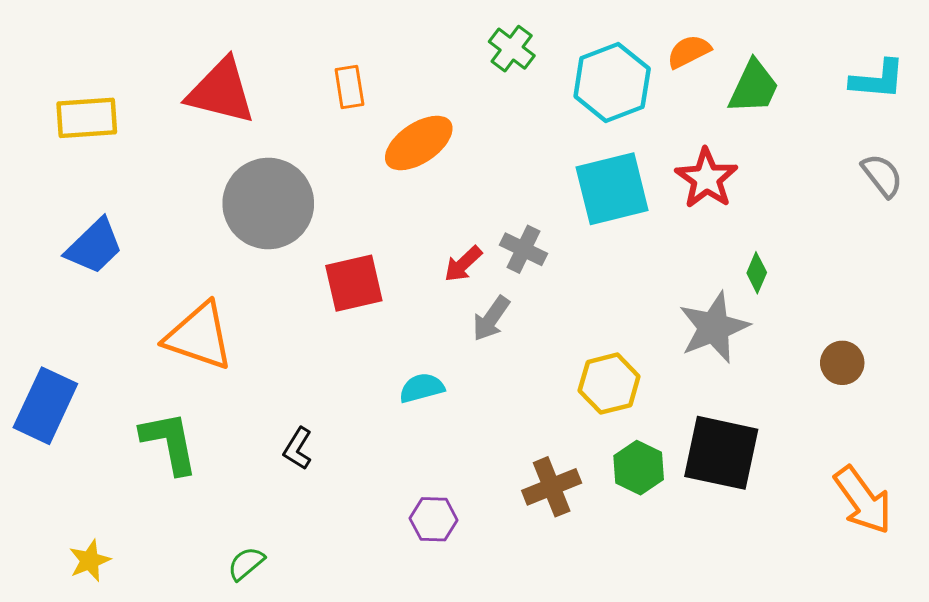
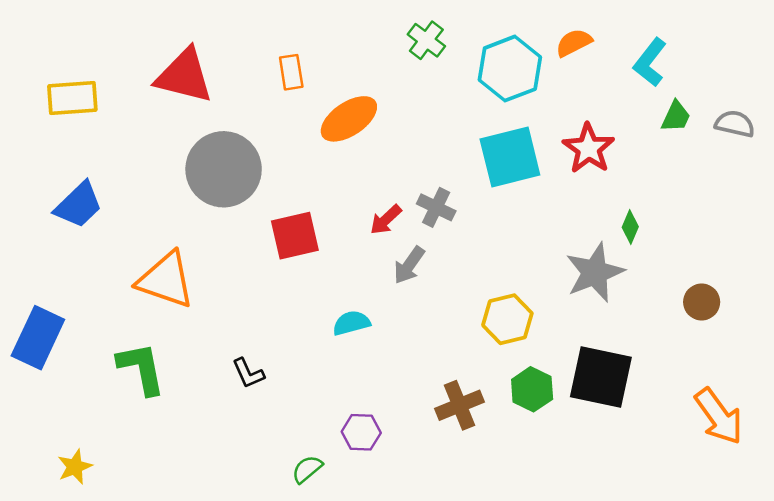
cyan L-shape: (878, 80) -> (650, 62), moved, turned 123
green trapezoid: (754, 87) -> (676, 116), moved, size x0.7
gray semicircle: (882, 175) -> (735, 124), moved, turned -39
black L-shape: (298, 448) -> (248, 373), turned -56
green semicircle: (246, 564) -> (307, 469), moved

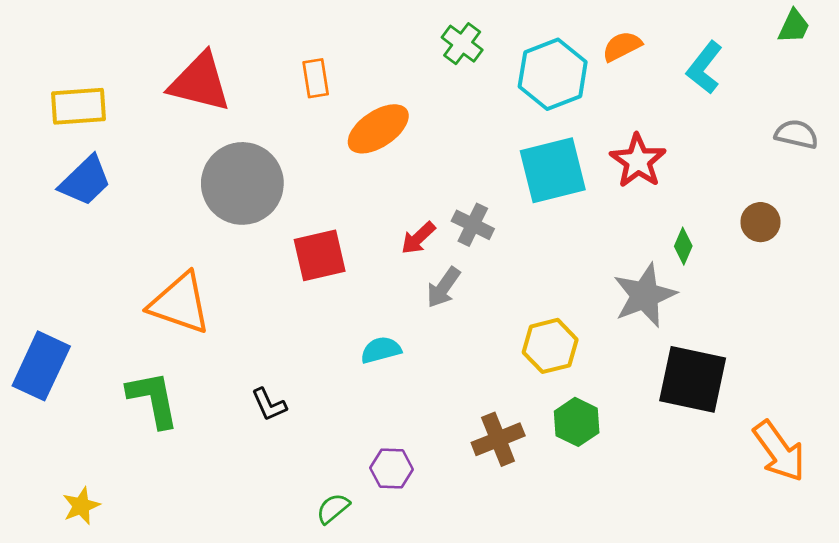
green trapezoid: (676, 116) -> (794, 26), moved
blue trapezoid: (79, 205) -> (85, 181), moved
brown circle: (702, 302) -> (760, 222), moved
black square: (601, 377) -> (693, 379), moved

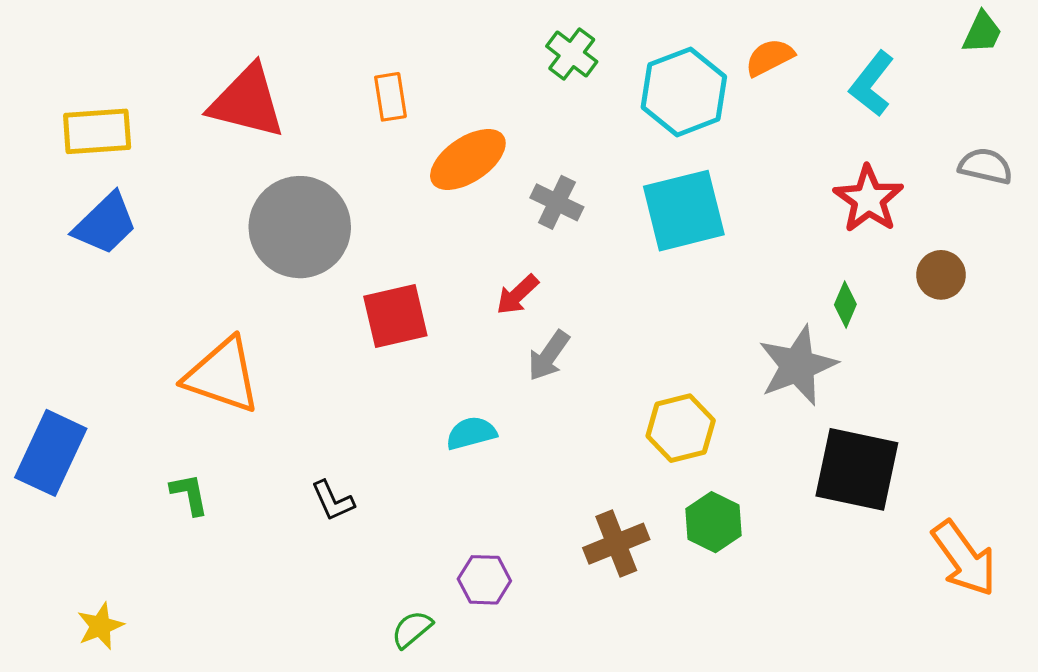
red star: (638, 161) -> (868, 199), moved
gray cross: (473, 225) -> (557, 202), moved
green L-shape: (153, 399) -> (189, 494), size x0.6

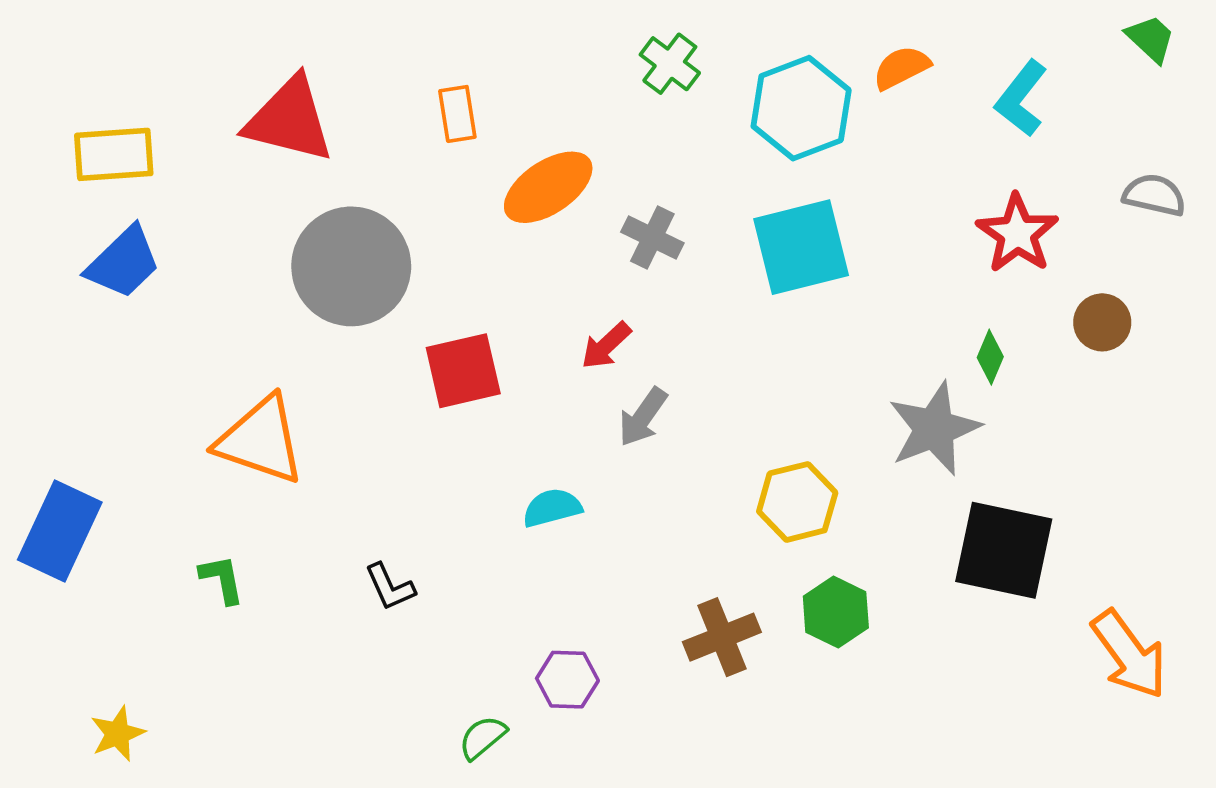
green trapezoid: (982, 33) -> (1150, 39), turned -72

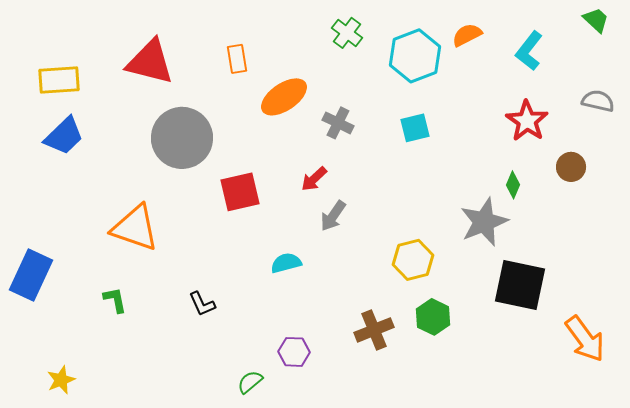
cyan square: (801, 247) -> (415, 128), size x0.6

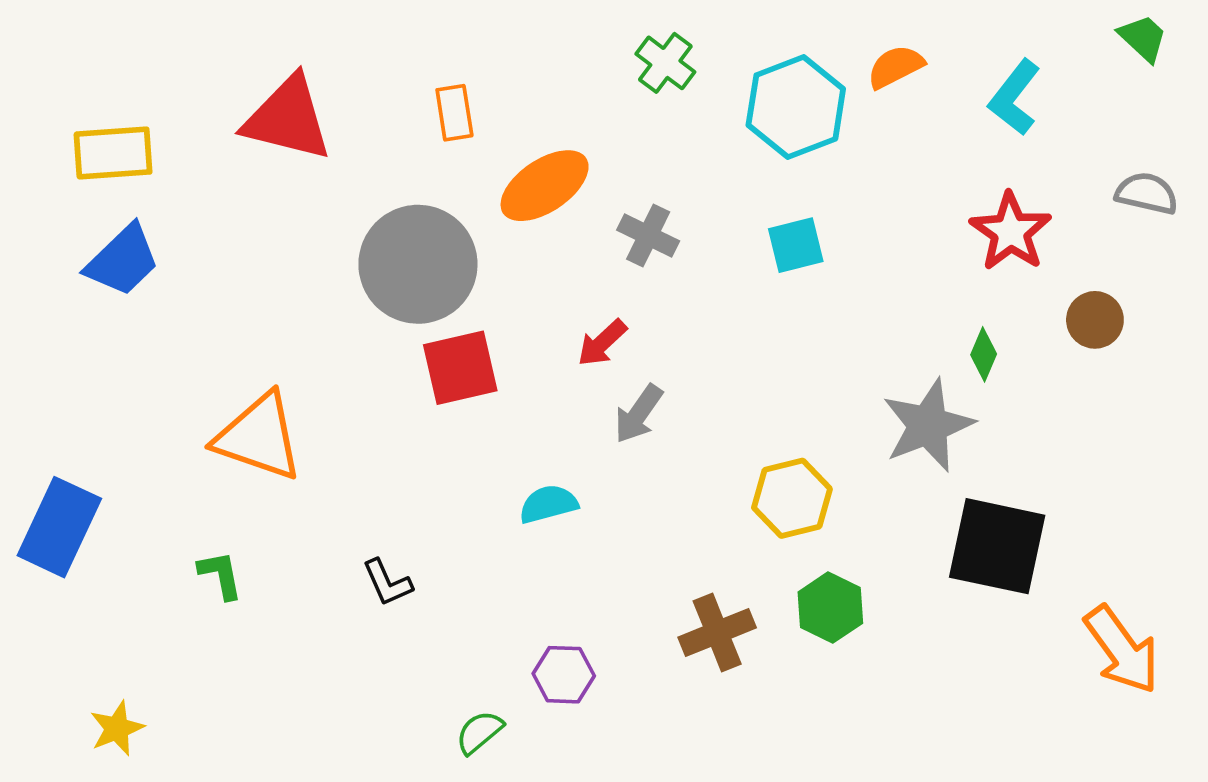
gray circle: (182, 138) -> (418, 264), moved

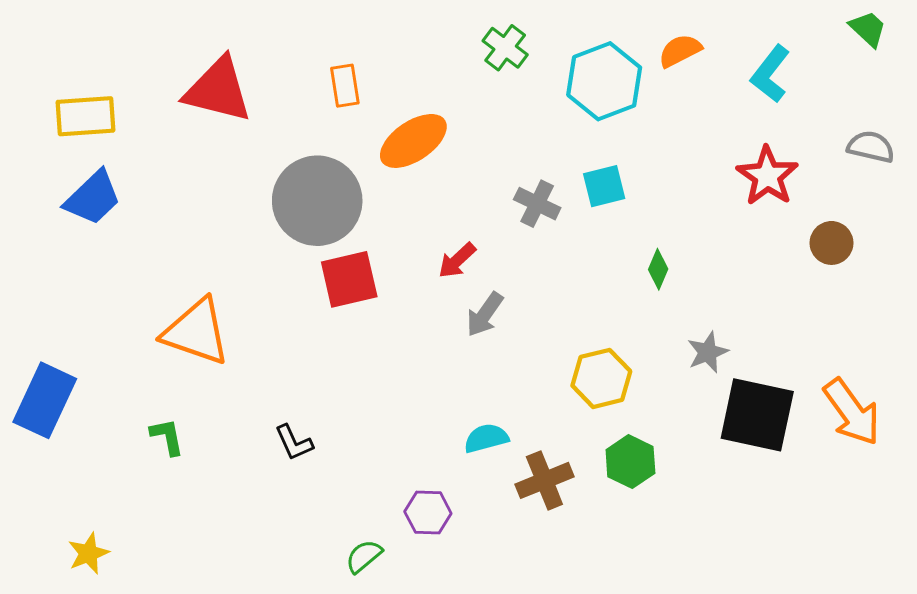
gray cross: (648, 236) -> (537, 204), moved
green diamond: (984, 354) -> (658, 269), moved
gray star: (928, 425) -> (708, 352), moved, size x0.6
cyan semicircle: (548, 504) -> (486, 438), moved
orange arrow: (1122, 650) -> (852, 412), moved

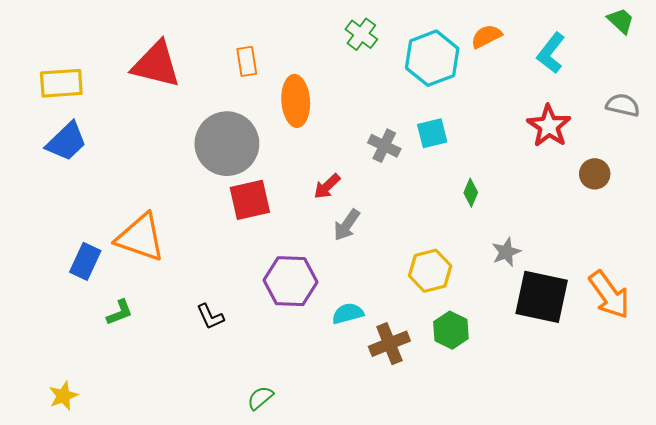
orange ellipse: (413, 141) -> (296, 101), turned -60
blue rectangle: (45, 400) -> (85, 261), moved, size x0.7
green L-shape: (167, 437) -> (120, 312), turned 80
purple hexagon: (428, 513) -> (290, 281), moved, size x1.6

